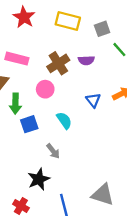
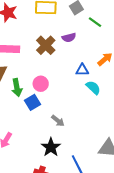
pink circle: (45, 89) -> (41, 84), moved
blue triangle: (93, 100) -> (82, 70), turned -40
cyan semicircle: (64, 120) -> (93, 88), moved

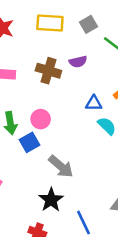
brown cross: (46, 45) -> (48, 71), turned -30
gray arrow: (58, 121) -> (61, 166), size x1.5

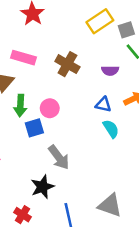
yellow rectangle: (50, 23) -> (100, 21), moved, turned -50
gray square: (89, 24) -> (126, 30), moved
purple semicircle: (78, 62) -> (110, 71), moved

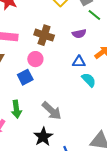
green arrow: (20, 106) -> (16, 109), moved
pink circle: (50, 108) -> (35, 59), moved
blue square: (34, 128) -> (25, 77), moved

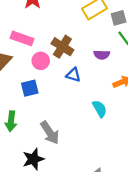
pink circle: (35, 59) -> (41, 61), moved
blue triangle: (79, 62) -> (73, 75), moved

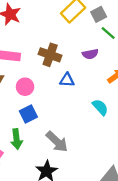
pink circle: (41, 61) -> (25, 87), moved
blue square: (30, 88) -> (28, 114), moved

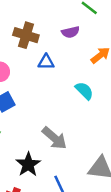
gray arrow: (57, 142) -> (54, 138), moved

